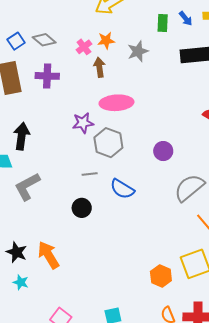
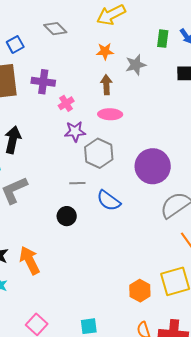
gray diamond: (44, 40) -> (55, 29), moved
pink cross: (84, 47) -> (66, 103), moved
brown arrow: (99, 67) -> (106, 85), moved
pink ellipse: (116, 103) -> (110, 114), size x0.7
purple circle: (163, 151) -> (153, 166), size x1.8

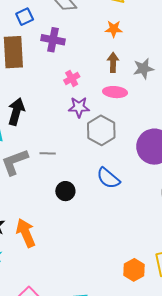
gray star: (136, 65) -> (143, 69), moved
purple cross: (43, 82) -> (53, 40), moved
gray line: (77, 183) -> (48, 153), moved

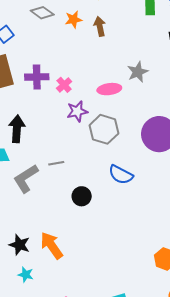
orange star: (114, 29) -> (73, 19), moved
purple cross: (53, 40) -> (37, 77), moved
brown arrow: (113, 62) -> (100, 26), moved
gray star: (143, 69) -> (138, 72), moved

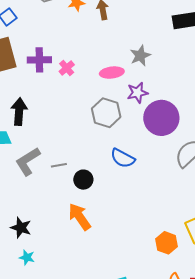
purple star: (77, 111) -> (138, 93), moved
gray line: (56, 163) -> (59, 165), moved
orange arrow: (52, 246) -> (80, 217), moved

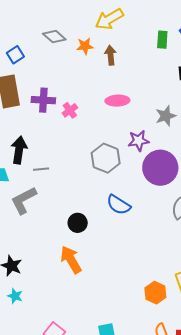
gray star: (140, 56) -> (166, 116), moved
pink ellipse: (112, 73) -> (117, 101), moved
gray line: (59, 165) -> (41, 169), moved

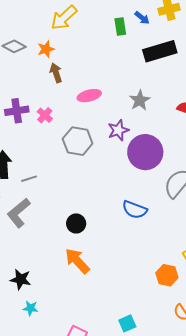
brown arrow: (111, 55) -> (56, 73), moved
gray hexagon: (106, 158) -> (78, 141), moved
blue semicircle: (118, 205) -> (135, 210), moved

